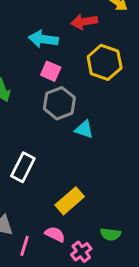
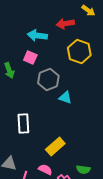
pink square: (51, 71) -> (30, 58), moved
white rectangle: (23, 167) -> (23, 124), turned -30

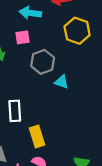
pink square: (30, 58) -> (23, 37), turned -32
yellow rectangle: (55, 146) -> (37, 136), moved, turned -66

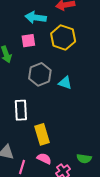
yellow hexagon: (77, 31) -> (63, 38), moved
gray hexagon: (43, 62) -> (40, 74), moved

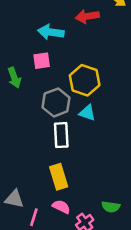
yellow hexagon: (63, 38) -> (85, 80), moved
white rectangle: (21, 110) -> (61, 135), moved

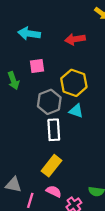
red arrow: (87, 16) -> (75, 39), moved
cyan arrow: (51, 32) -> (29, 34), moved
yellow rectangle: (59, 177) -> (51, 166), turned 55

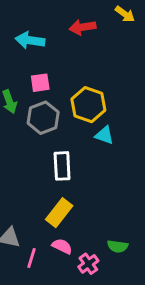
red arrow: (75, 39) -> (83, 27), moved
gray hexagon: (49, 102) -> (43, 118), moved
cyan triangle: (76, 111) -> (104, 135), moved

